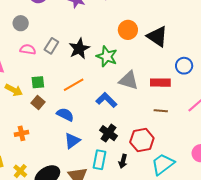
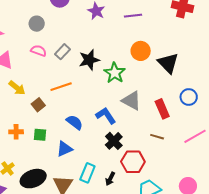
green square: (38, 82) -> (40, 135), moved
red rectangle: (160, 83) -> (162, 109), turned 54
orange line: (74, 85) -> (61, 87), moved
blue semicircle: (65, 114) -> (75, 122), moved
black cross: (108, 133) -> (114, 141), moved

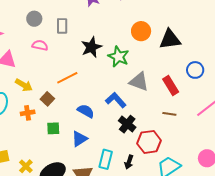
gray rectangle: (62, 52) -> (62, 26), moved, turned -35
black triangle: (168, 63) -> (170, 39), turned -45
orange cross: (16, 132) -> (28, 113), moved

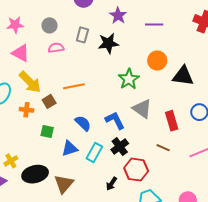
gray circle: (34, 19) -> (50, 25), moved
pink semicircle: (40, 45) -> (56, 48), turned -35
black star: (91, 47) -> (108, 43), moved
yellow arrow: (24, 85) -> (30, 82), size x1.4
cyan rectangle: (106, 159) -> (94, 152), moved

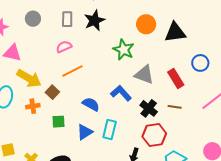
pink semicircle: (56, 48) -> (64, 47), moved
black cross: (120, 147) -> (149, 108), moved

